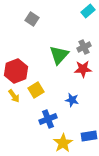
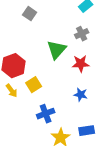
gray cross: (84, 47) -> (82, 34), moved
blue star: (72, 100) -> (81, 95), moved

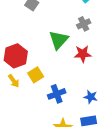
blue star: (81, 95) -> (91, 97), moved
blue cross: (46, 114) -> (57, 94), moved

